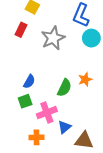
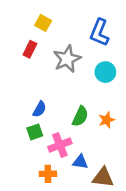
cyan circle: (91, 38) -> (105, 72), moved
orange star: (85, 79) -> (107, 120), moved
blue triangle: (64, 127) -> (80, 162), turned 48

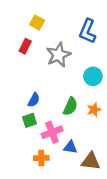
cyan circle: (105, 72) -> (93, 76), moved

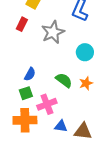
green semicircle: (70, 106) -> (64, 80), turned -78
blue triangle: (70, 147) -> (61, 126), moved
orange cross: (41, 158) -> (25, 120), moved, size x1.6

